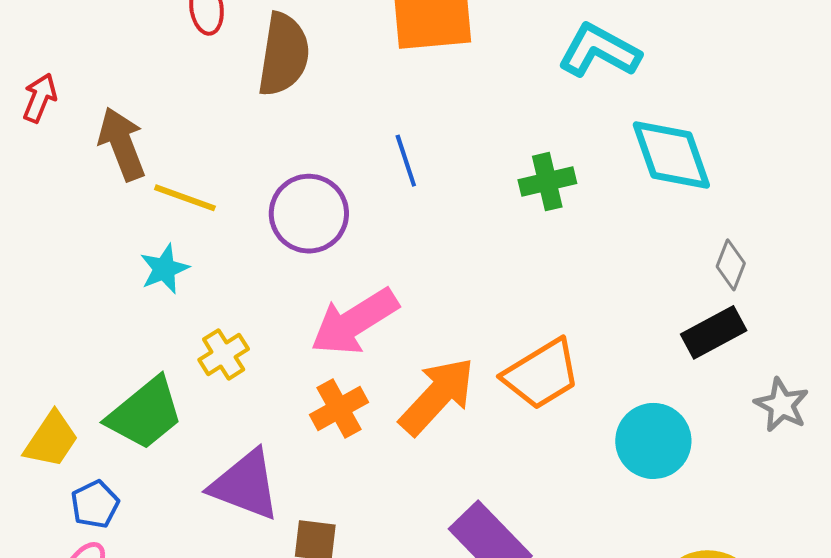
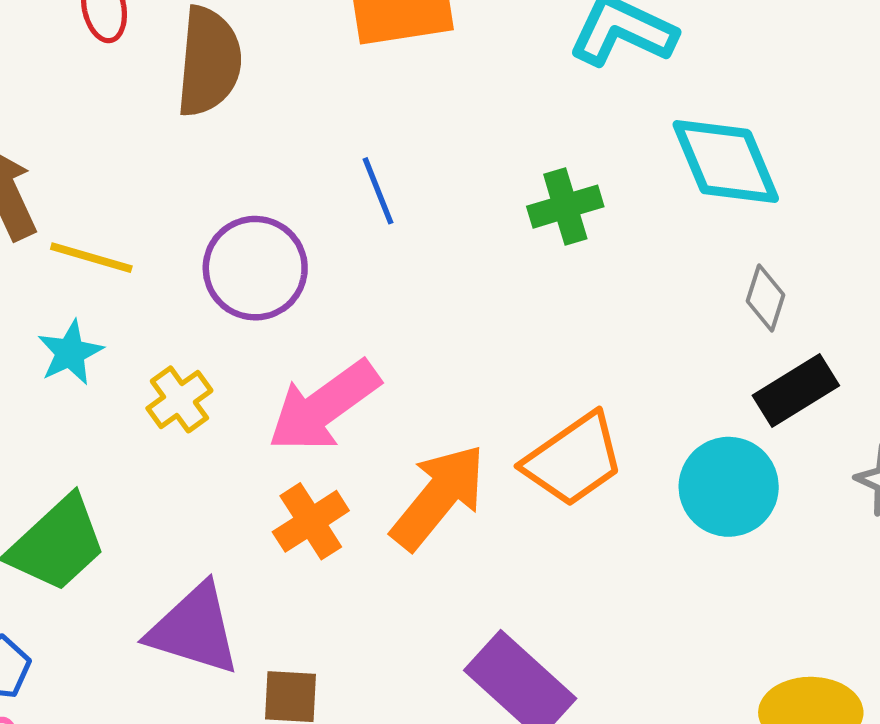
gray diamond: (731, 265) -> (766, 298), moved
yellow cross: (224, 354) -> (179, 399), moved
cyan circle: (653, 441) -> (729, 487), moved

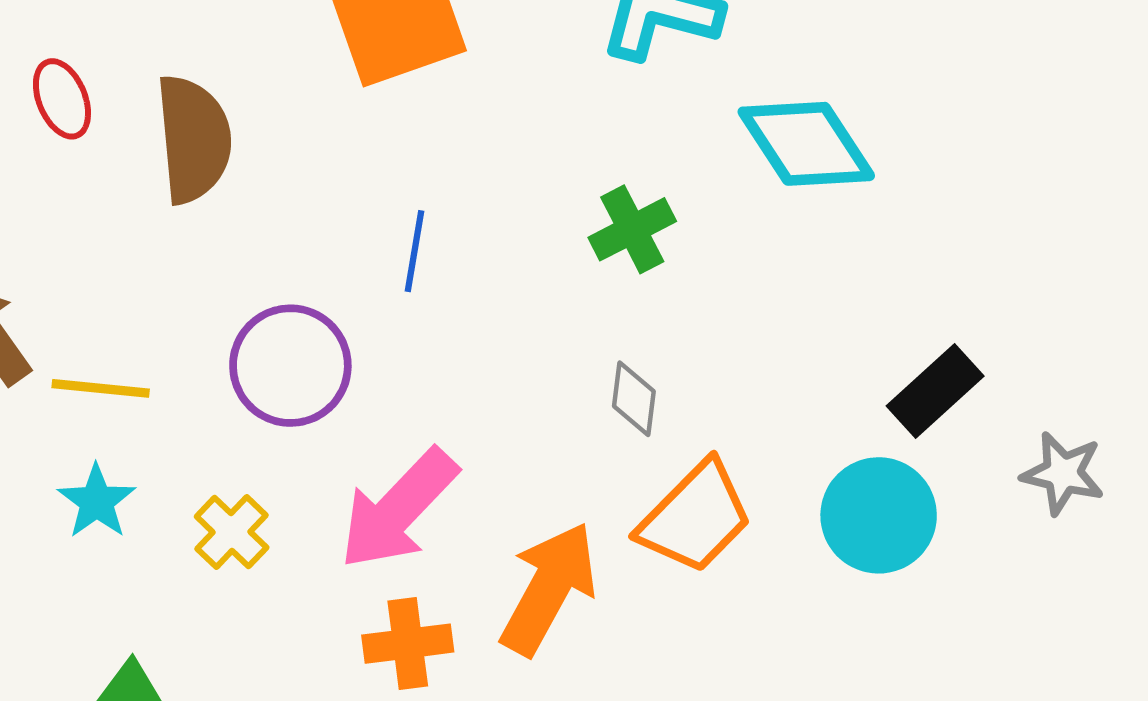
blue line: (378, 191) -> (415, 251), turned 42
gray diamond: (766, 298) -> (634, 399), moved
orange cross: (311, 521) -> (408, 644), turned 36

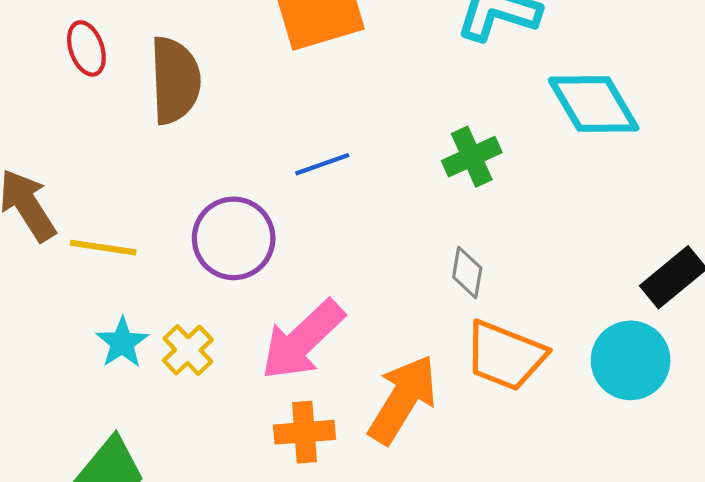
blue line: (415, 251) -> (322, 164), turned 58
cyan star: (97, 501) -> (122, 343), moved
orange trapezoid: (695, 517) -> (505, 356), turned 64

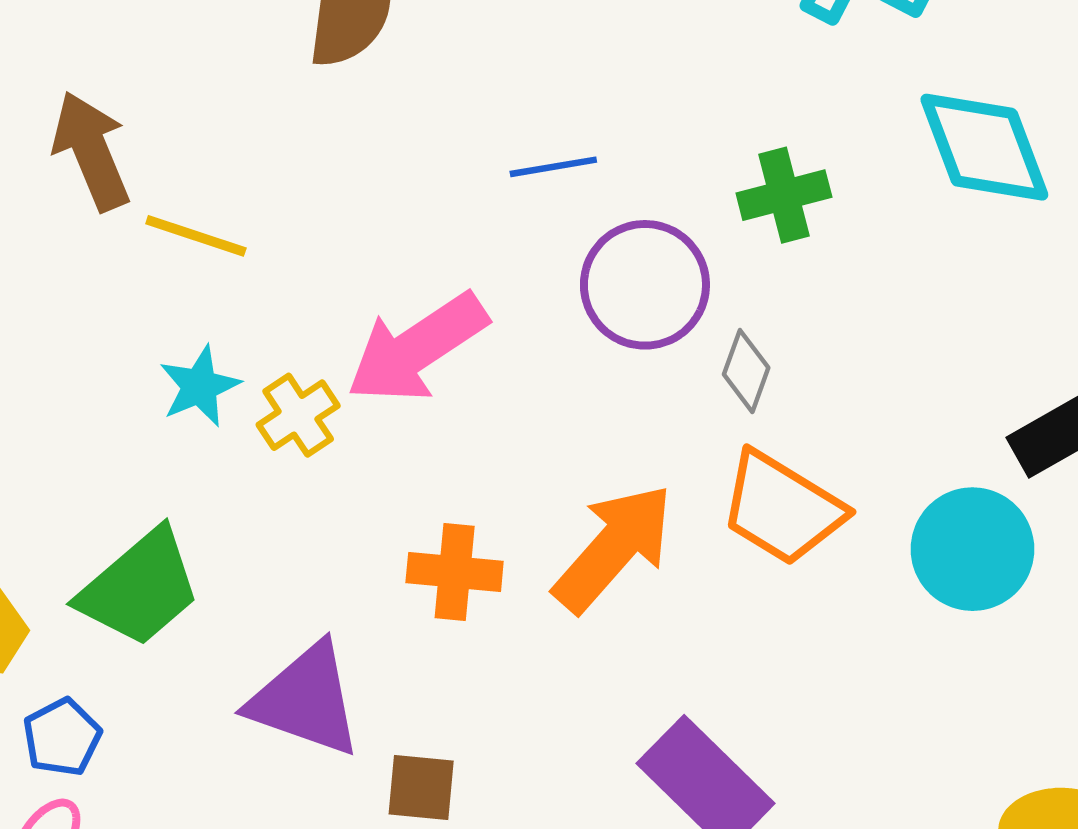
purple circle: (234, 238) -> (645, 285), moved
pink arrow: (303, 340) -> (417, 348), moved

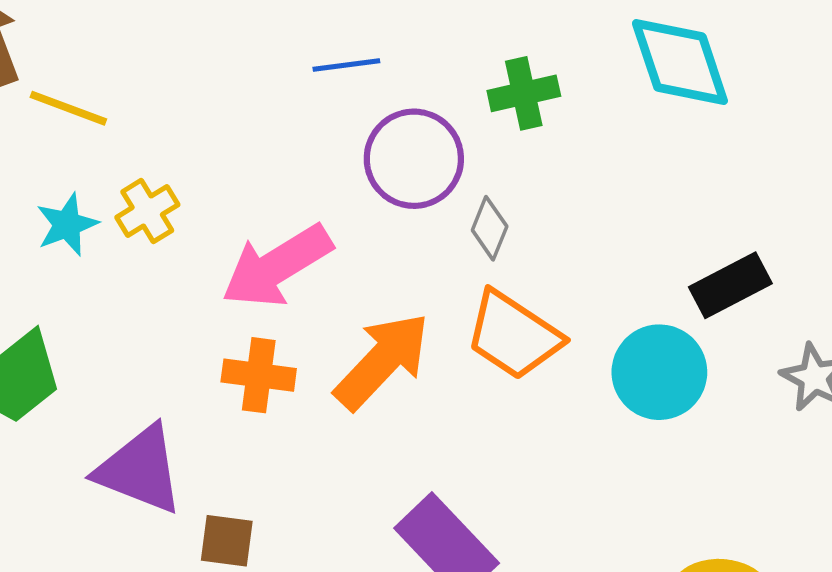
pink arrow: (417, 348) -> (277, 266), moved
yellow cross: (298, 415) -> (147, 211), moved

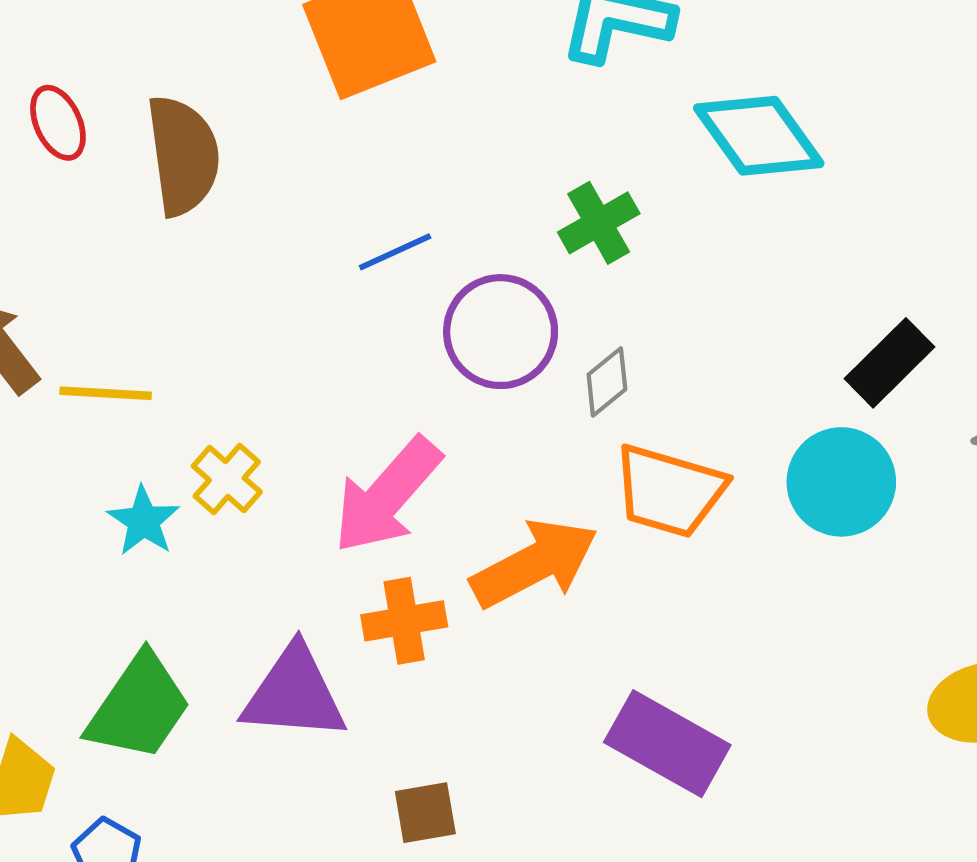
gray diamond: (490, 228) -> (607, 382), turned 46
orange arrow: (382, 361) -> (534, 564), turned 36
purple triangle: (140, 470) -> (294, 694), moved

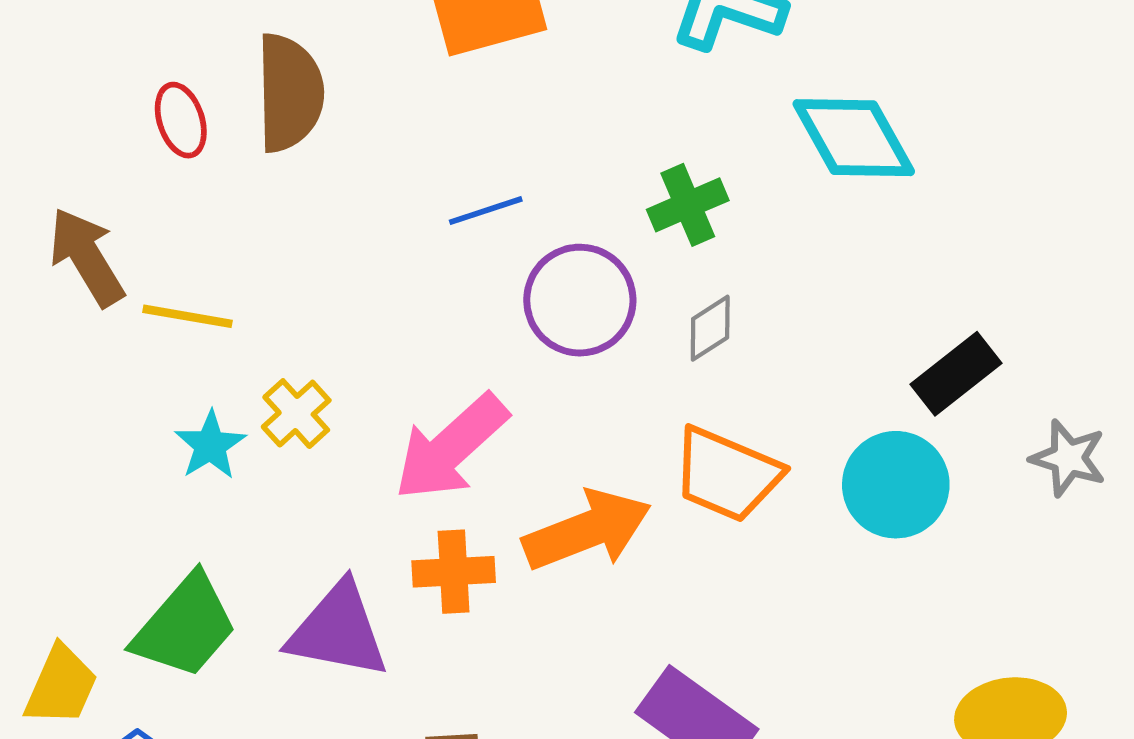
red ellipse: (58, 123) -> (181, 120), moved
gray diamond: (607, 382) -> (710, 328), moved

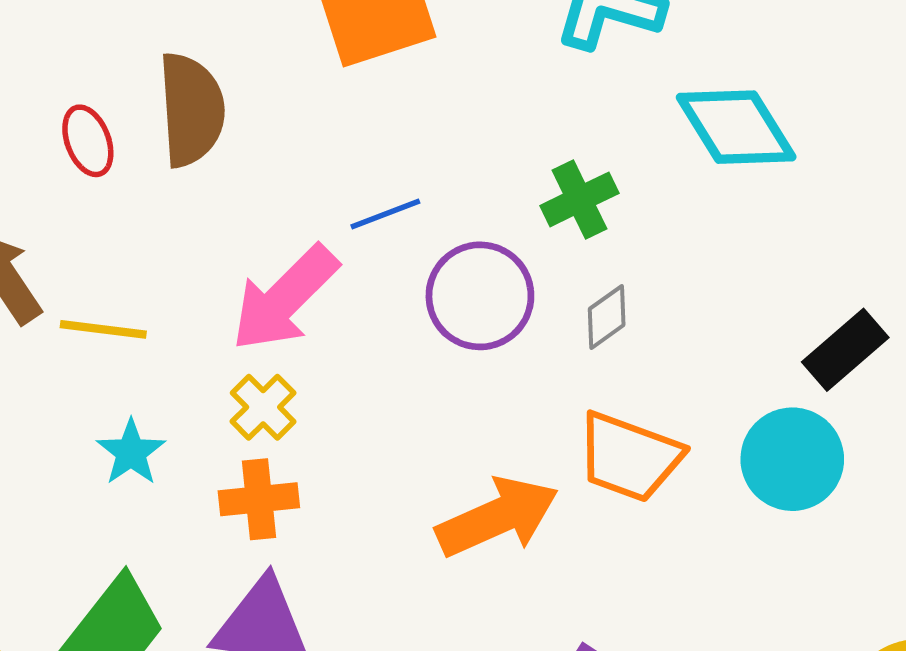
yellow cross: (296, 414) -> (263, 407), moved
pink arrow: (451, 447) -> (285, 298), moved
orange cross: (454, 572) -> (259, 499), moved

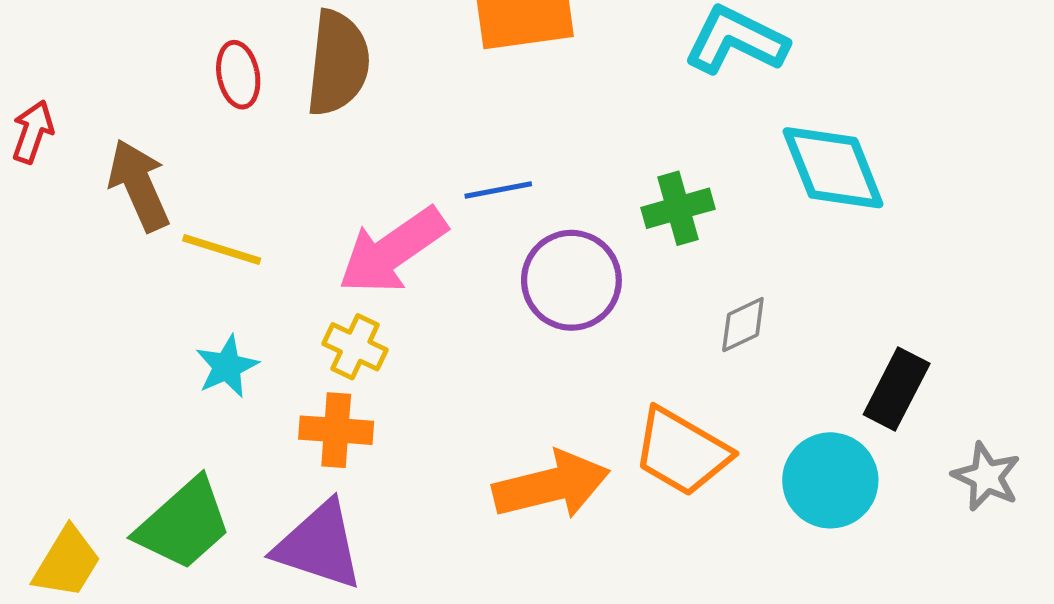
gray diamond: (607, 317) -> (743, 325), moved
black rectangle: (845, 350) -> (897, 389), turned -32
yellow cross: (263, 407) -> (355, 347), turned -30

